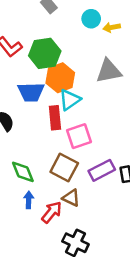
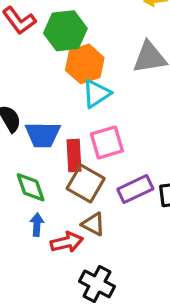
blue trapezoid: (31, 92) -> (43, 135), moved
red rectangle: (55, 118) -> (74, 155), moved
red arrow: (52, 212) -> (67, 242), turned 35

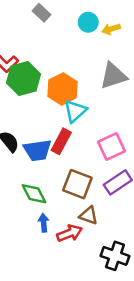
green hexagon: (65, 31) -> (23, 79), moved
pink square: (107, 142) -> (111, 147), moved
red rectangle: (74, 155) -> (61, 141), moved, turned 40
black cross: (97, 284) -> (115, 256), moved

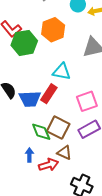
orange hexagon: (62, 89) -> (53, 30), moved
cyan triangle: (75, 111) -> (62, 72), turned 48
green diamond: (34, 194) -> (41, 132), moved

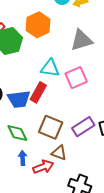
pink square: (87, 101) -> (76, 78), moved
green diamond: (41, 132) -> (17, 133), moved

